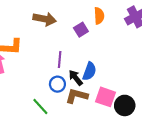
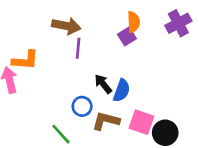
purple square: (81, 30) -> (127, 36), moved
purple line: (60, 60) -> (78, 48), moved
black arrow: (76, 78) -> (103, 84), moved

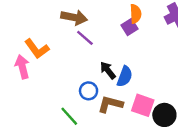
purple line: (78, 48) -> (85, 38), turned -54
orange L-shape: (25, 60) -> (37, 49), turned 50

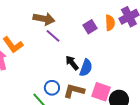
orange semicircle: (136, 14) -> (110, 23), moved
blue circle: (89, 91) -> (52, 88), moved

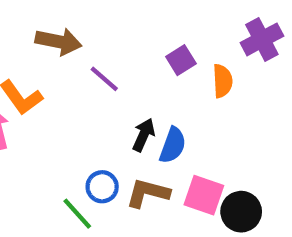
brown arrow: (44, 19) -> (59, 41), moved
orange semicircle: (110, 23) -> (222, 81), moved
black arrow: (72, 63) -> (144, 135), turned 63

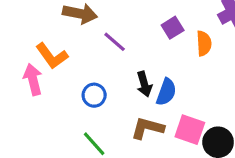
black arrow: (144, 135) -> (144, 84), turned 140
blue circle: (102, 187) -> (94, 95), moved

